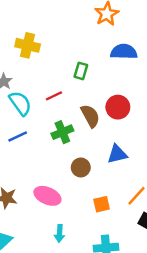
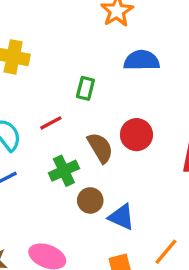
blue triangle: (117, 154) -> (122, 217), moved, turned 40
brown circle: (81, 167) -> (90, 200), moved

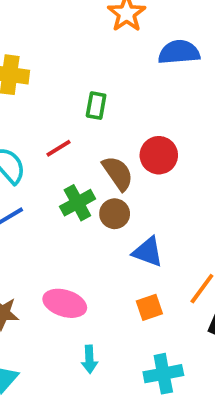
blue semicircle: (142, 60) -> (179, 52), moved
brown circle: (90, 200) -> (115, 214), moved

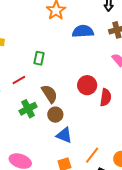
red circle: (159, 155) -> (87, 85), moved
brown circle: (115, 214) -> (55, 115), moved

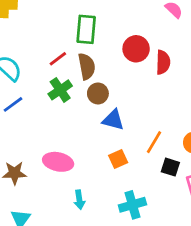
green rectangle: (39, 58) -> (86, 29), moved, size x1.5
red line: (19, 80) -> (58, 59), moved
brown semicircle: (49, 94) -> (87, 66), turned 30

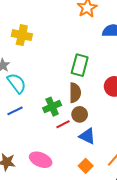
red line: (58, 59) -> (63, 124), moved
orange square: (118, 159) -> (86, 166), turned -32

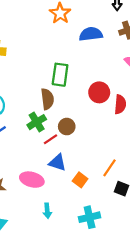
brown semicircle: (75, 93) -> (47, 99), moved
blue triangle: (87, 136) -> (57, 163), moved

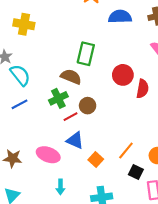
brown semicircle: (47, 99) -> (71, 77), turned -66

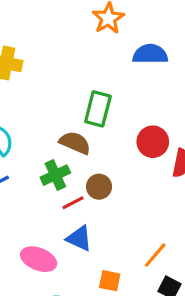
orange square: (96, 160) -> (110, 281), moved, turned -32

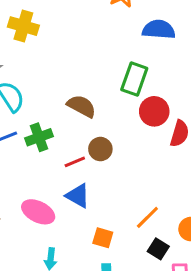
green rectangle: (98, 109) -> (134, 79), moved
green cross: (55, 175) -> (39, 137), moved

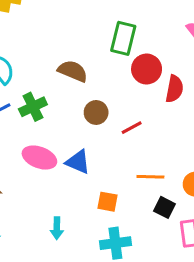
red line: (75, 162) -> (132, 128), moved
pink ellipse: (38, 212) -> (39, 158), moved
orange line: (147, 217) -> (150, 177), turned 52

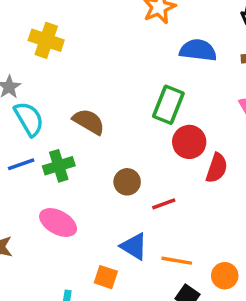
brown semicircle: (73, 71) -> (89, 122), moved
blue triangle: (78, 162) -> (134, 246), moved
orange square: (107, 202) -> (106, 277), moved

